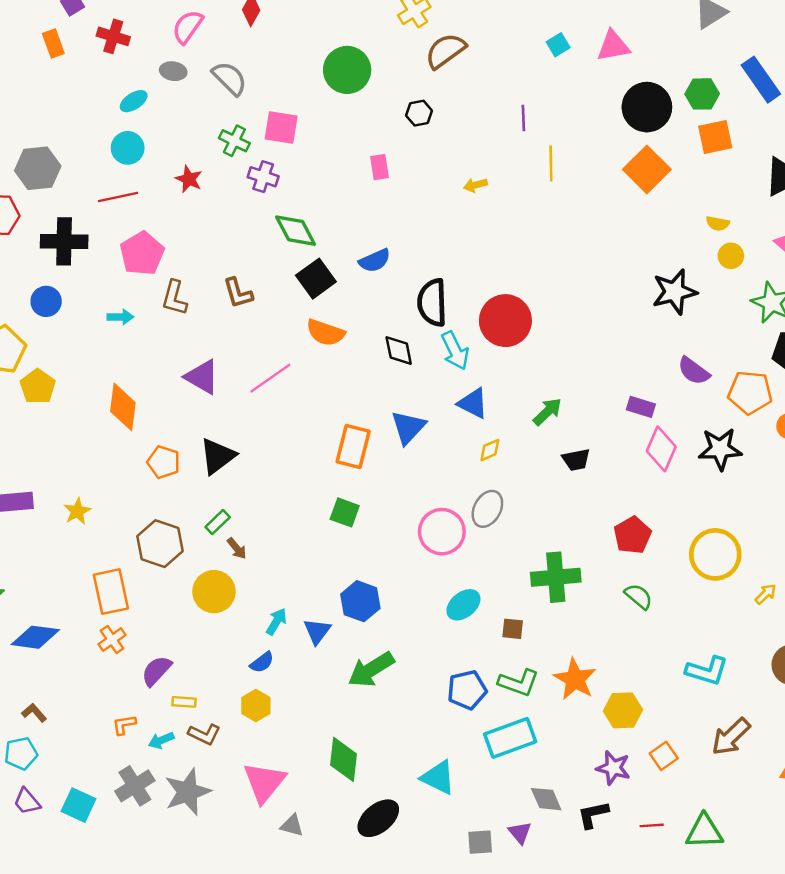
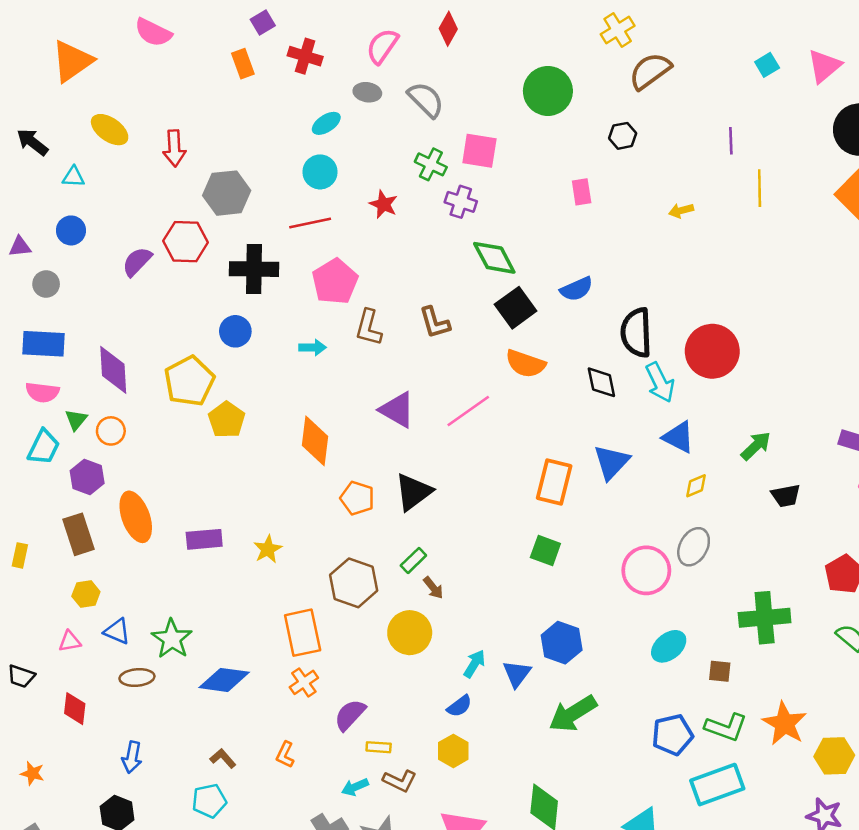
pink triangle: (613, 46) -> (824, 66), turned -30
orange L-shape: (124, 725) -> (285, 755), moved, turned -55

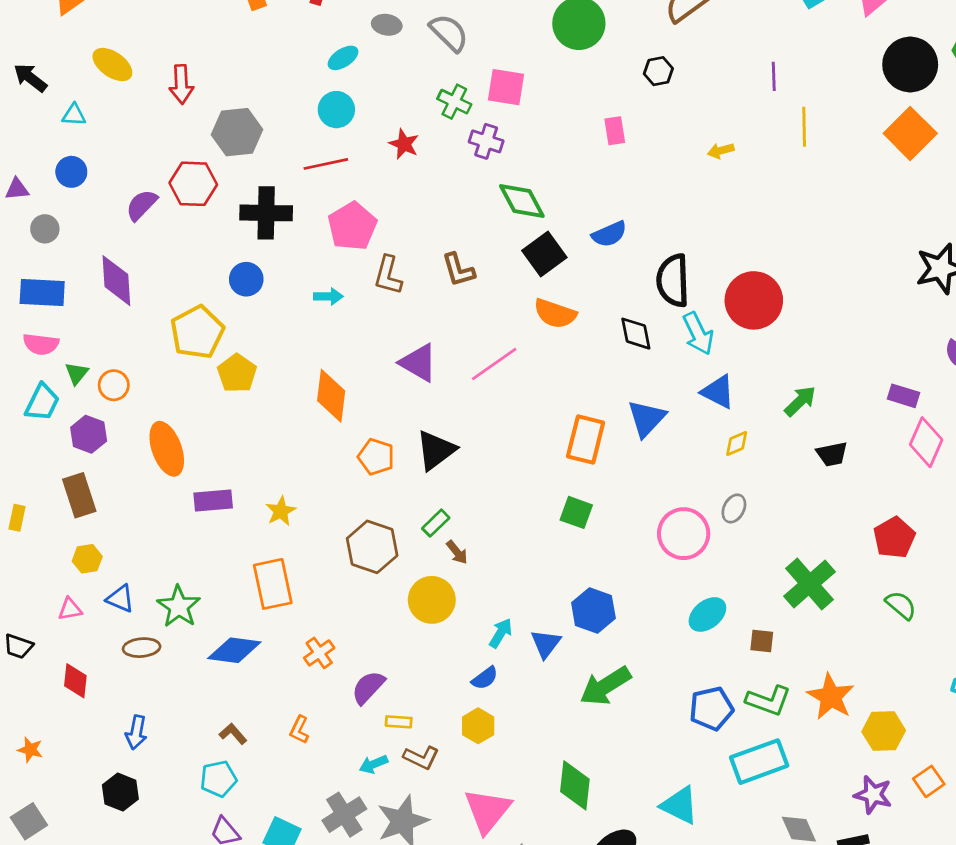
purple diamond: (113, 370) -> (116, 281), moved
orange ellipse: (136, 517) -> (167, 449), moved
gray ellipse: (694, 547) -> (734, 508), size x0.7
green cross: (765, 618) -> (809, 584), turned -36
orange rectangle: (303, 633) -> (273, 584), moved

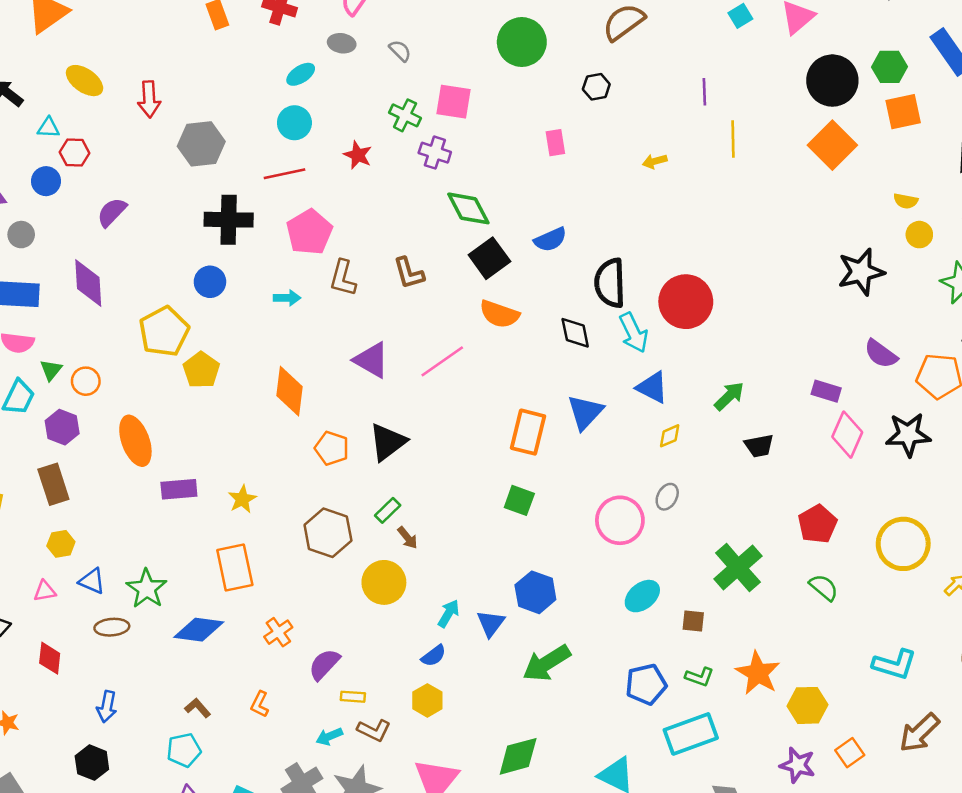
gray semicircle: (449, 33) -> (400, 51), size x0.6
red hexagon: (193, 184) -> (75, 153), moved, size x0.7
green L-shape: (768, 701) -> (699, 677), size x0.7
green diamond: (575, 785) -> (518, 756), turned 69

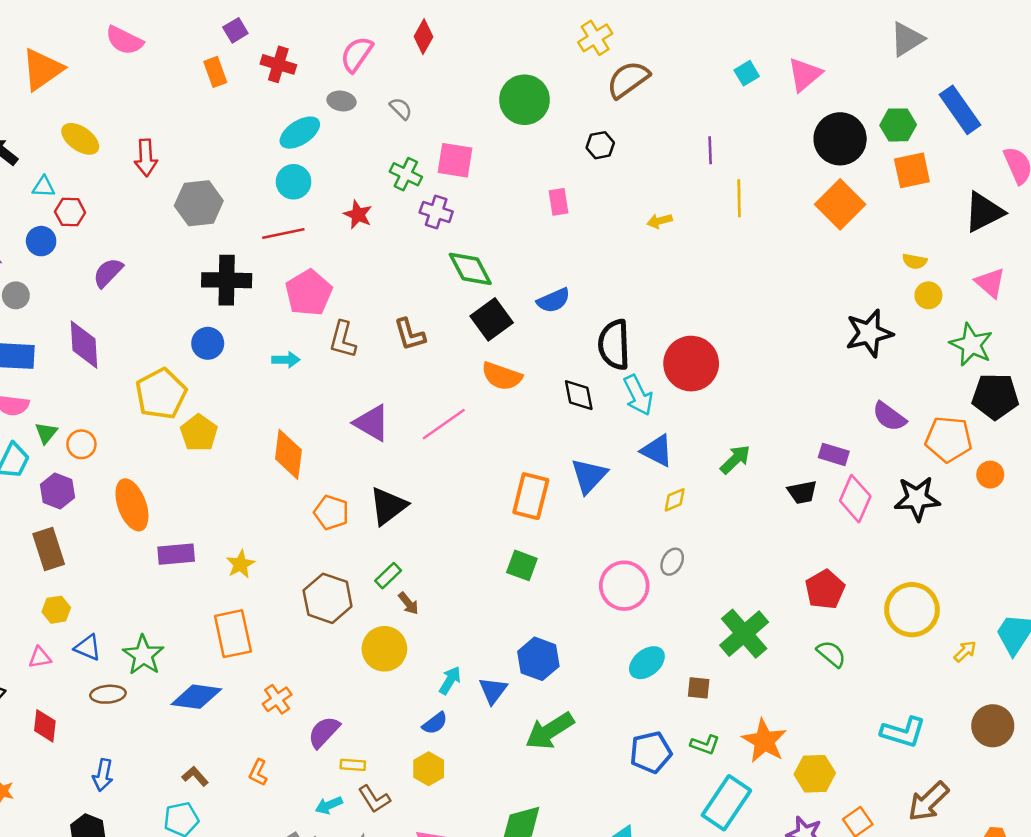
cyan ellipse: (301, 74) -> (300, 133), size x1.4
black trapezoid: (759, 446) -> (802, 492), moved
brown L-shape: (374, 730) -> (374, 799), turned 32
cyan rectangle: (691, 734) -> (726, 803), moved, turned -36

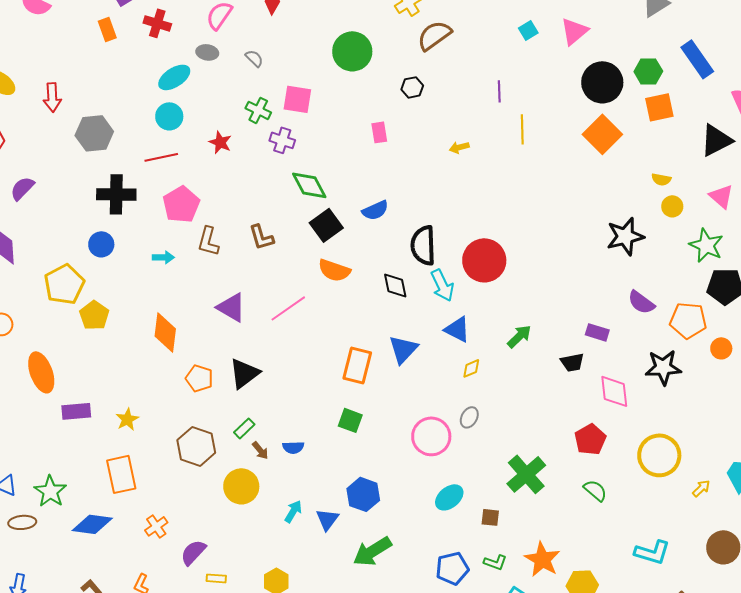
pink diamond: (855, 499) -> (614, 391), moved, turned -30
blue semicircle: (435, 723) -> (293, 447), moved, turned 35

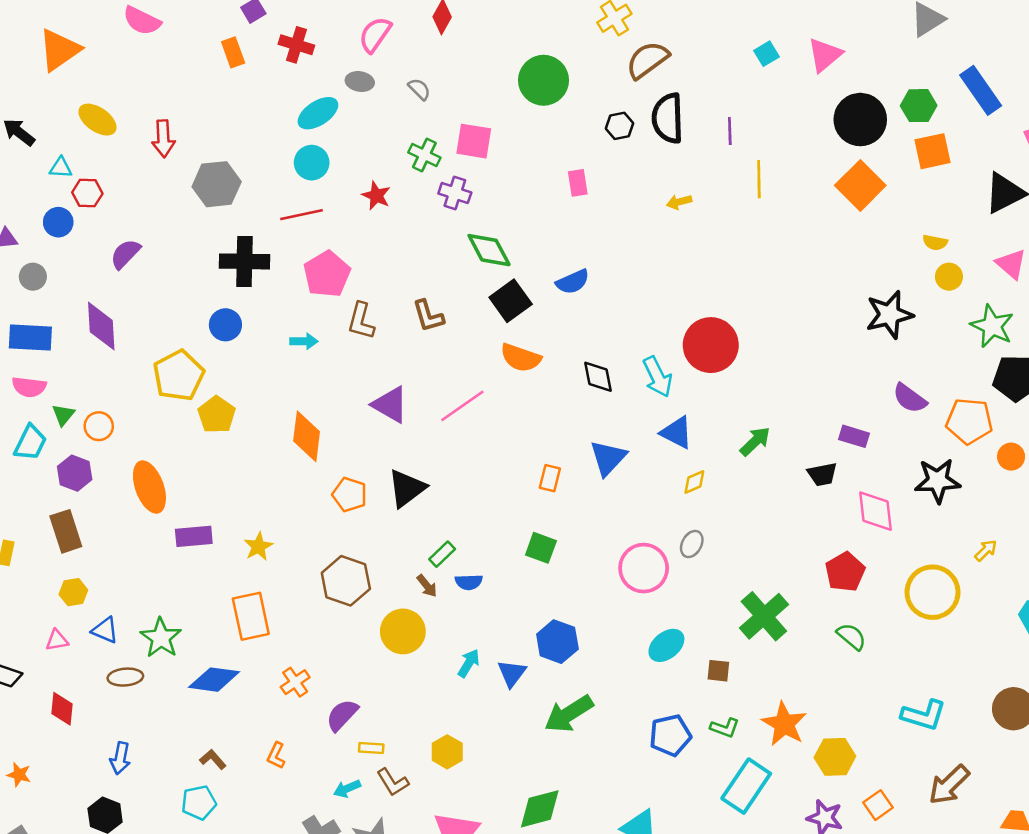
black semicircle: (423, 245) -> (668, 118), moved
orange rectangle: (357, 365) -> (550, 478), size x0.6
green rectangle: (244, 428) -> (442, 554), moved
yellow arrow: (701, 488) -> (986, 550), moved

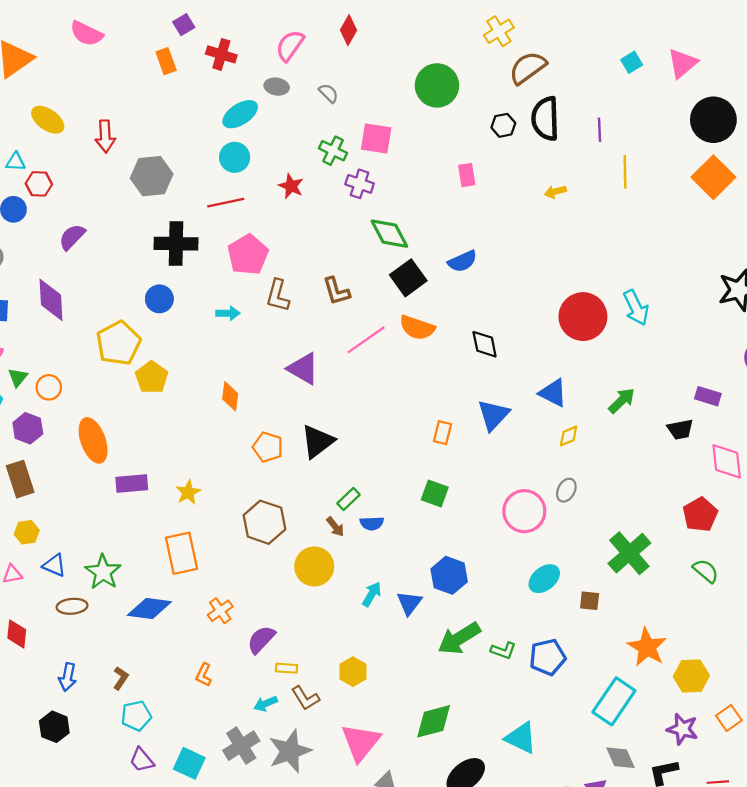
cyan arrow: (658, 377) -> (636, 308), moved
pink line: (462, 406) -> (366, 340), moved
orange diamond: (307, 436) -> (230, 396), size x0.7
green L-shape: (725, 728) -> (503, 651), moved
brown L-shape: (213, 759) -> (121, 678), moved, turned 75

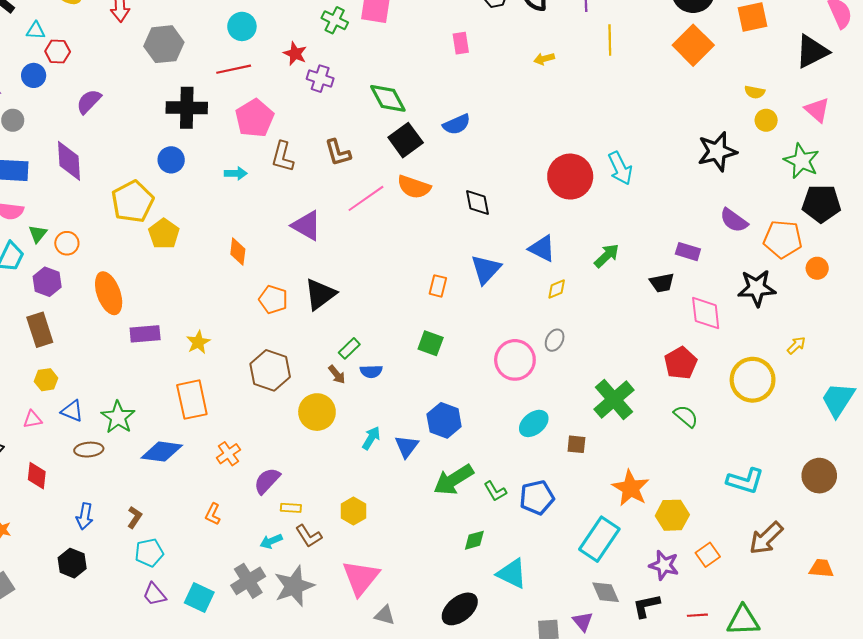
purple cross: (360, 184) -> (320, 79), moved
green L-shape: (503, 651) -> (495, 491), turned 40
green diamond: (434, 721) -> (474, 540), moved, size x0.6

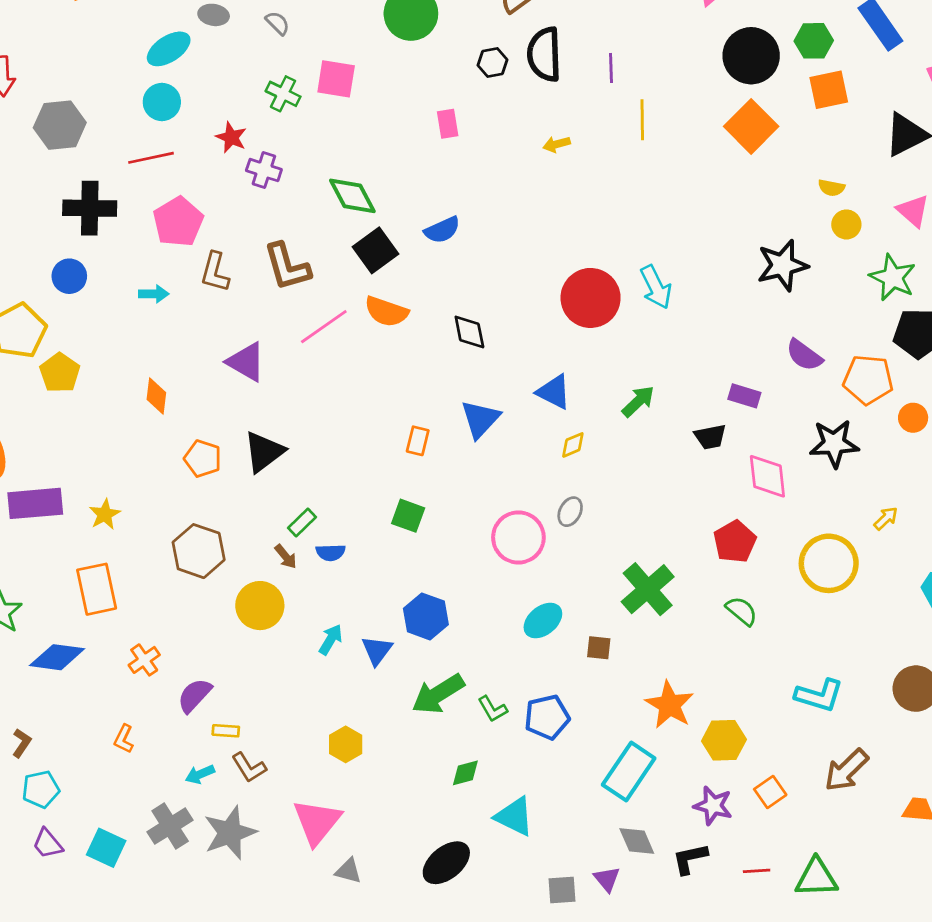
brown L-shape: (338, 153) -> (287, 267), size x1.4
purple rectangle: (145, 334) -> (35, 503), size x1.4
yellow hexagon: (353, 511) -> (346, 744), moved

